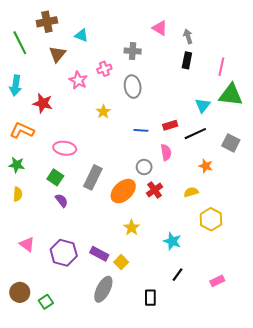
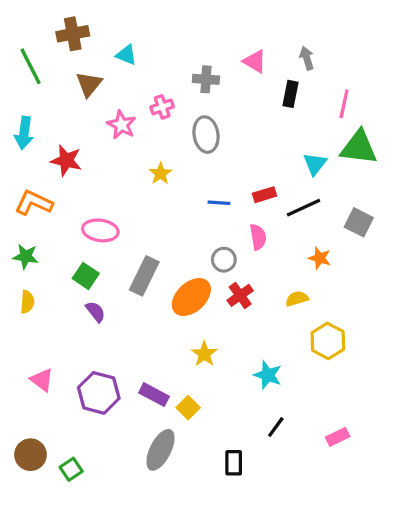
pink triangle: (160, 28) -> (255, 61), moved
gray arrow: (188, 36) -> (307, 58), moved

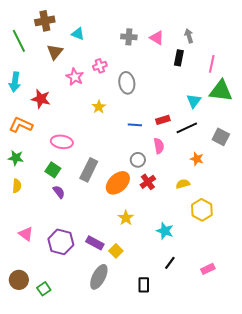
gray cross: (206, 79) -> (129, 37), moved

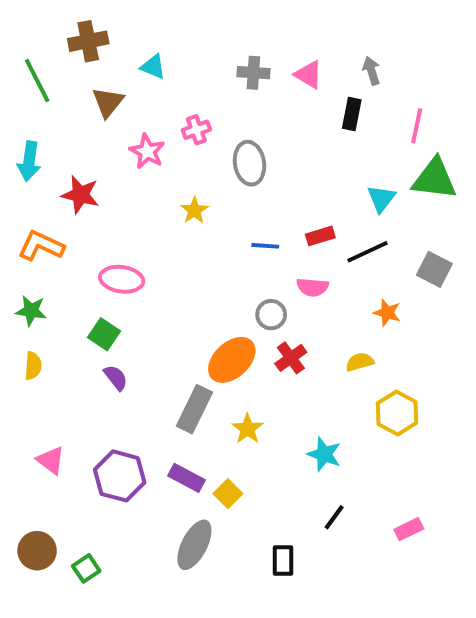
pink semicircle: (159, 146) -> (312, 287), turned 105
gray rectangle: (89, 170) -> (194, 409), moved

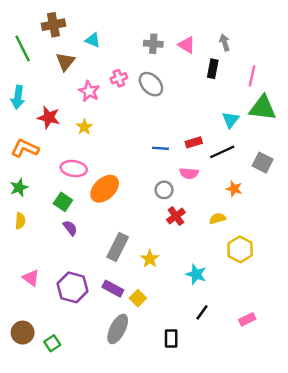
gray ellipse: (249, 163) -> (151, 84), moved, turned -35
yellow star: (194, 210) -> (84, 127), moved
green star: (31, 311) -> (19, 188), turned -30
orange ellipse: (232, 360) -> (105, 189), moved

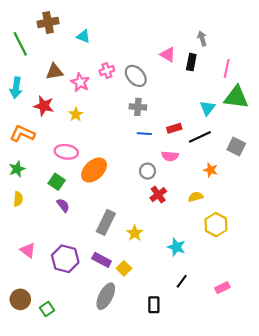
gray cross: (153, 44) -> (138, 107), moved
pink triangle: (187, 45) -> (168, 55), moved
brown triangle: (65, 62) -> (54, 72), moved, turned 42

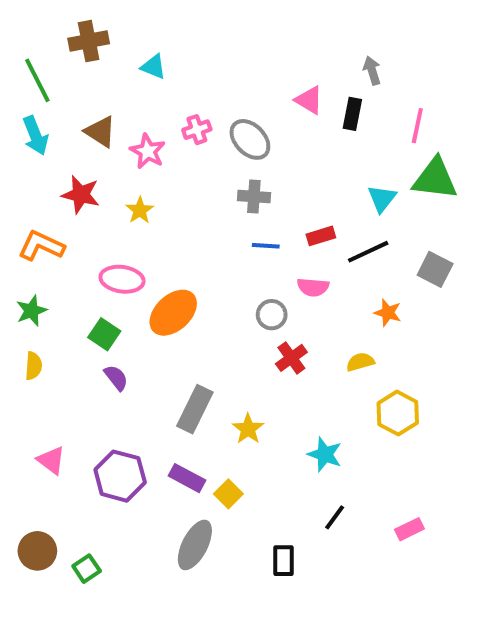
brown triangle: (54, 72) -> (100, 132), turned 42
cyan arrow: (16, 88) -> (35, 136), moved, turned -30

